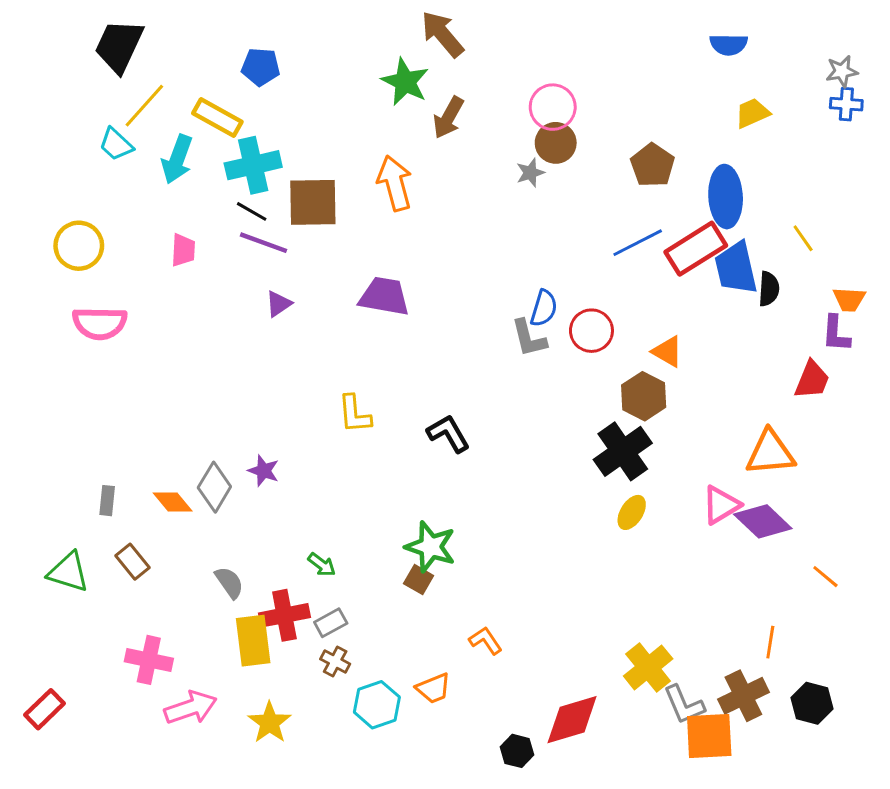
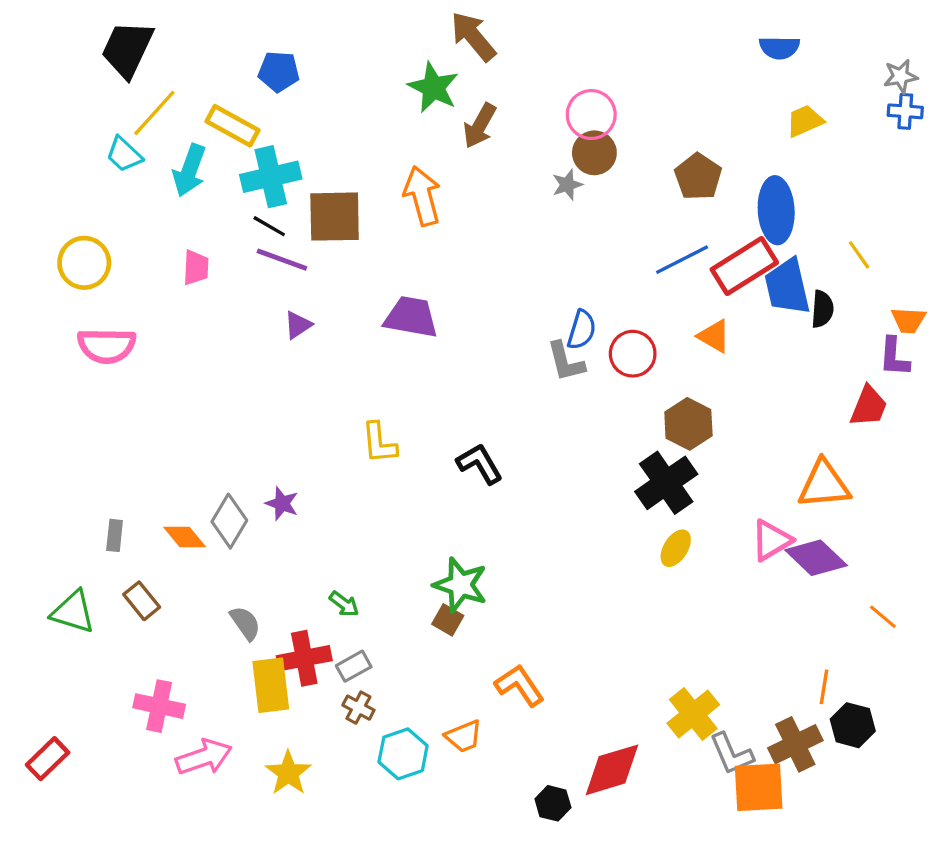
orange triangle: (667, 352) -> (714, 336), moved
orange L-shape: (486, 641) -> (519, 685), size x1.4
black hexagon: (812, 703) -> (853, 725), moved

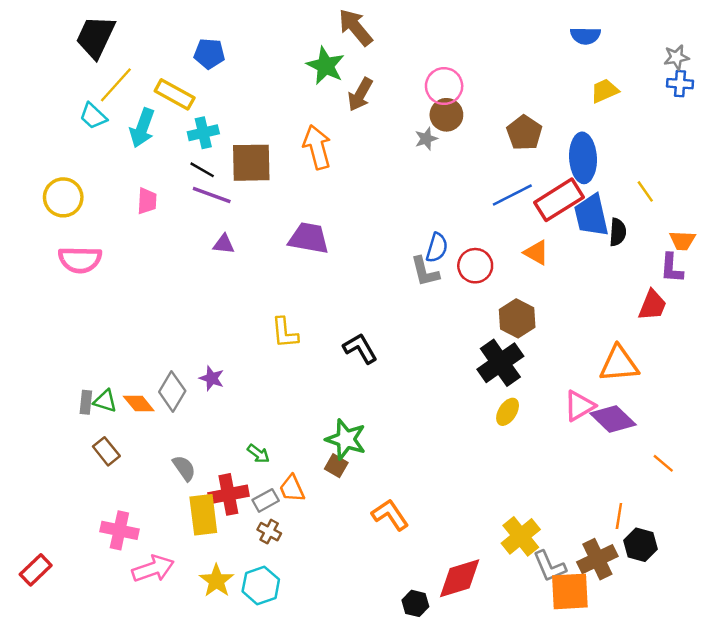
cyan cross: (271, 177) -> (203, 133), size x0.7
purple triangle: (298, 325) -> (224, 244), turned 40
green triangle: (73, 612) -> (105, 401), moved, size x0.7
orange trapezoid: (464, 736) -> (292, 488), moved, turned 88
cyan hexagon: (403, 754) -> (261, 585), moved

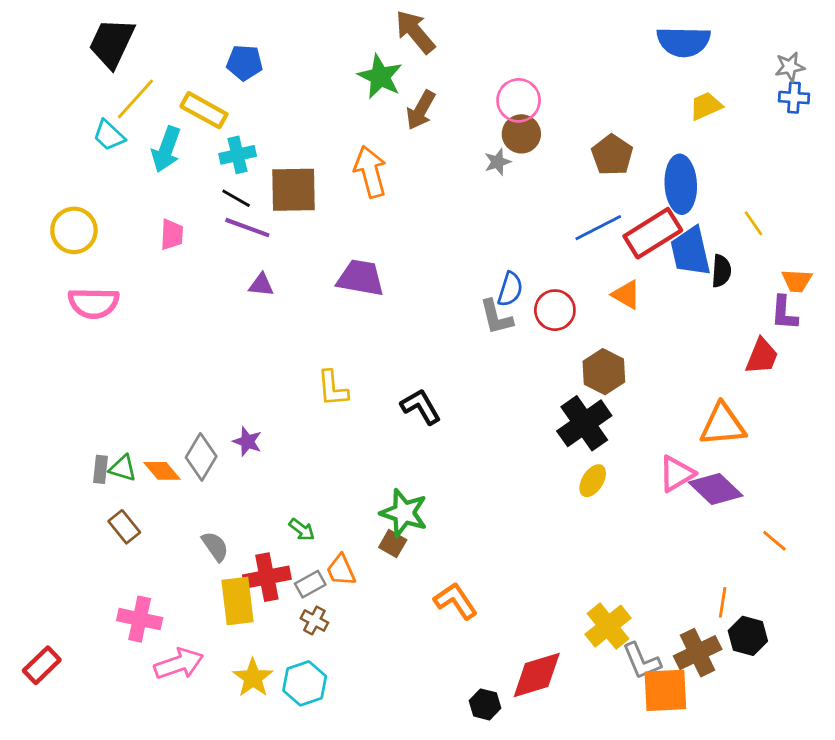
blue semicircle: (585, 36) -> (684, 42), size x1.5

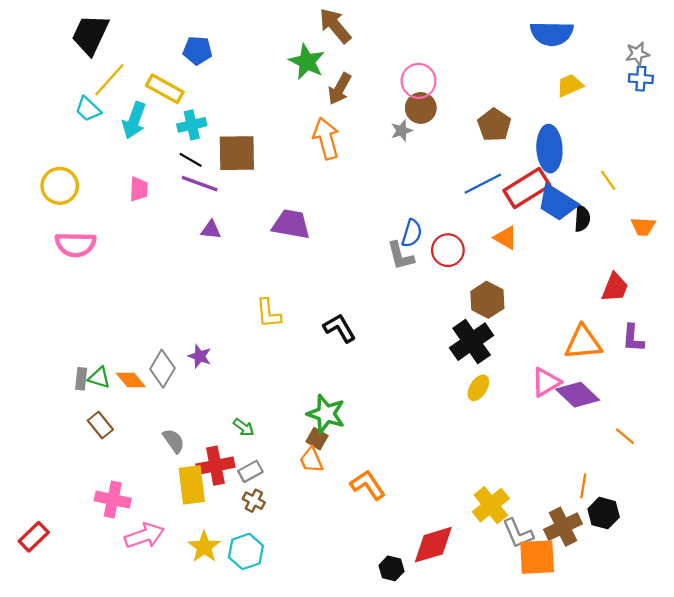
orange arrow: (370, 172) -> (326, 138), moved
blue trapezoid: (691, 251) -> (557, 203), turned -45
purple L-shape: (784, 313) -> (633, 338), moved
orange trapezoid: (341, 570) -> (311, 460), moved

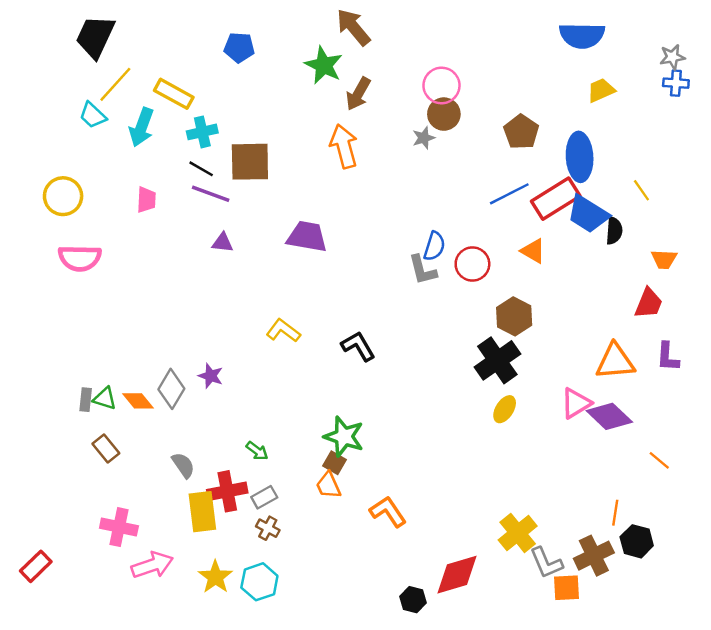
blue pentagon: (197, 50) -> (239, 47), moved
orange trapezoid: (643, 226) -> (664, 259), moved
yellow L-shape: (268, 313) -> (283, 331), turned 132
orange square: (537, 557) -> (566, 588), size x0.7

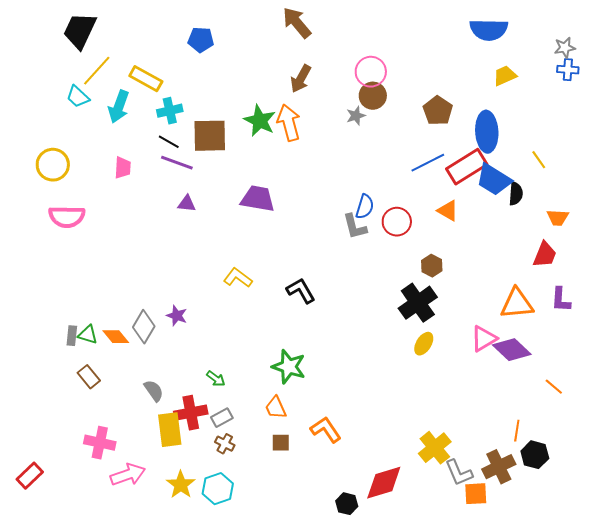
green star: (324, 65) -> (260, 121), moved
brown hexagon: (514, 316) -> (432, 266), size x0.7
brown square: (334, 463) -> (281, 443), moved, turned -30

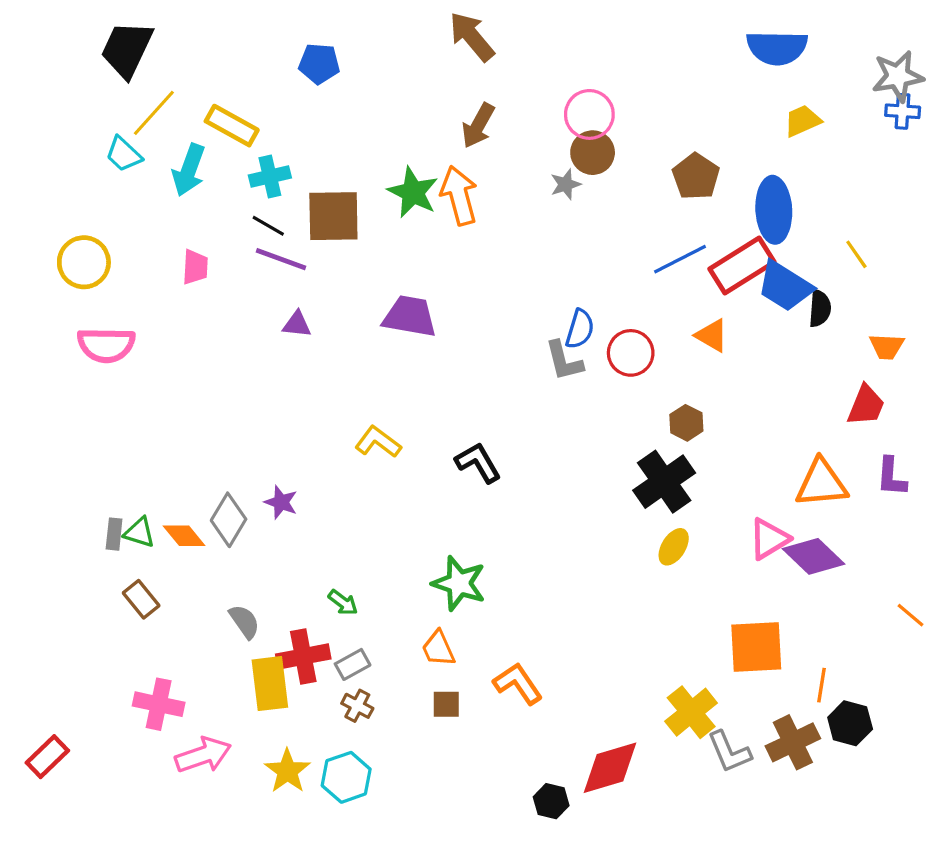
gray star: (565, 48) -> (898, 76), size x1.5
orange line: (554, 387) -> (910, 615), moved
orange square: (476, 494) -> (756, 647), moved, size x1.5

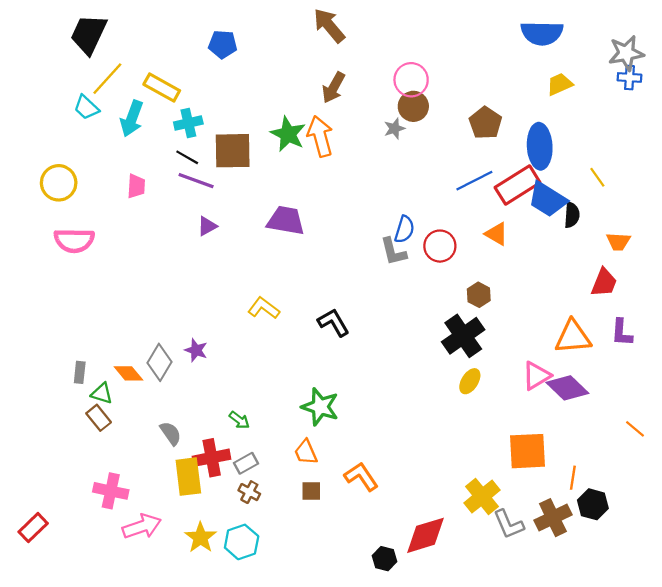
purple triangle: (297, 324) -> (207, 226), turned -35
green triangle: (140, 533) -> (102, 393), moved

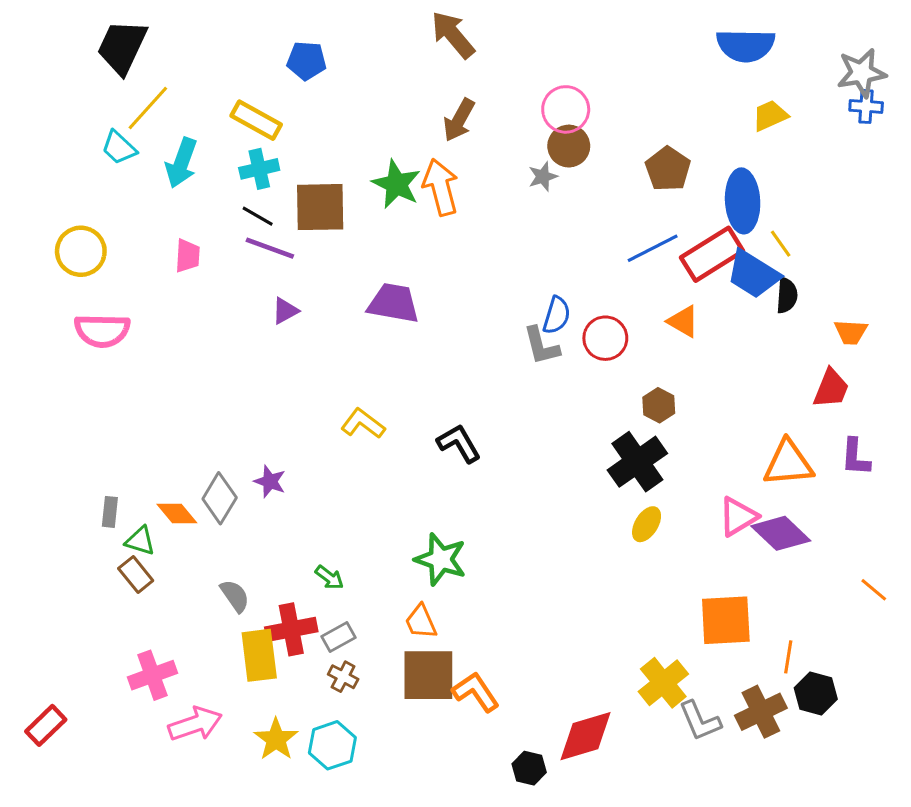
yellow rectangle: (162, 88) -> (256, 120), moved
yellow line: (597, 177) -> (781, 244), moved
orange L-shape: (361, 477) -> (476, 692), moved
pink cross: (111, 491) -> (152, 675), turned -32
brown square: (311, 491) -> (428, 675), size x2.0

